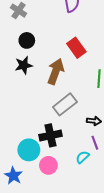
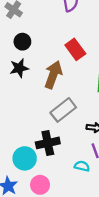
cyan semicircle: (82, 157) -> (82, 166), turned 56
pink circle: (48, 165) -> (40, 185), moved

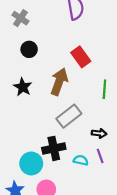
black star: (19, 68) -> (23, 87), moved, turned -30
cyan semicircle: (82, 166) -> (81, 160), moved

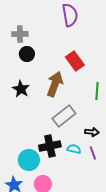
gray cross: (20, 18) -> (20, 34), moved, turned -35
cyan semicircle: (81, 160) -> (74, 149), moved

